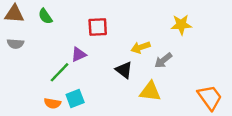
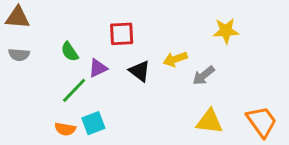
green semicircle: (45, 16) -> (70, 52), moved
black triangle: (124, 70) -> (140, 71), moved
yellow triangle: (150, 91) -> (209, 122), moved

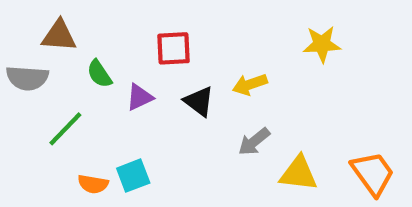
brown triangle: (18, 17) -> (59, 36), moved
gray semicircle: (19, 55) -> (27, 78), size x1.4
gray arrow: (204, 75) -> (254, 142), moved
green line: (74, 90) -> (65, 129), moved

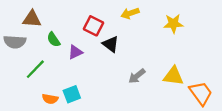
red square: (174, 48) -> (94, 26), turned 30
yellow arrow: (250, 84) -> (130, 13), moved
black triangle: (199, 101) -> (111, 44), moved
yellow triangle: (299, 173) -> (173, 76), moved

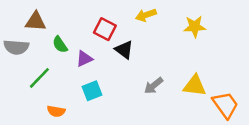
cyan square: (72, 94) -> (92, 91), moved

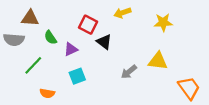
yellow triangle: (195, 86) -> (158, 61), moved

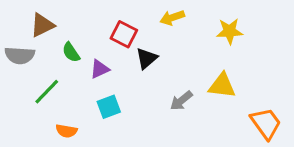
brown triangle: (30, 18) -> (42, 25), turned -30
black triangle: (104, 42) -> (147, 58), turned 42

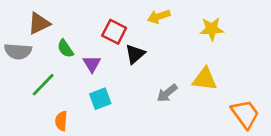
purple triangle: (100, 69) -> (92, 64), turned -36
orange semicircle: (66, 131) -> (61, 121), turned 84

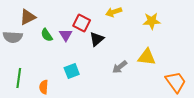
purple triangle: (92, 64) -> (66, 35), moved
green line: (43, 85) -> (19, 78), moved, turned -36

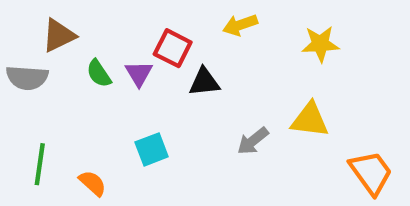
black triangle: (97, 39) -> (204, 82), turned 35
orange semicircle: (44, 87) -> (92, 183), turned 128

